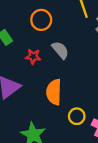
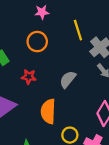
gray semicircle: (60, 50) -> (68, 79), moved, turned -102

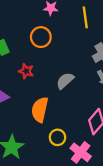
yellow line: (78, 30) -> (85, 17), moved

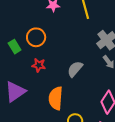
orange circle: (41, 37) -> (36, 37), moved

